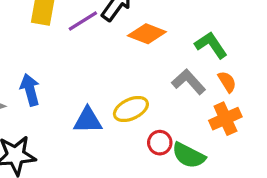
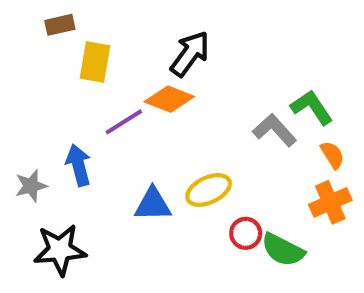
purple line: (83, 21) -> (124, 122), moved
orange diamond: (147, 34) -> (169, 99), moved
gray L-shape: (189, 82) -> (275, 130), moved

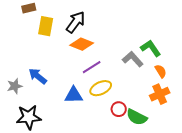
black arrow: (190, 54) -> (76, 22), moved
purple line: (124, 122) -> (92, 67), moved
blue arrow: (78, 165) -> (38, 76), turned -36

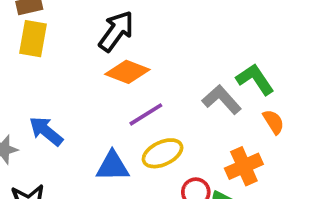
yellow rectangle: (46, 26) -> (33, 39), moved
orange cross: (160, 94) -> (244, 166), moved

